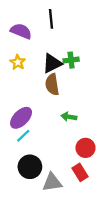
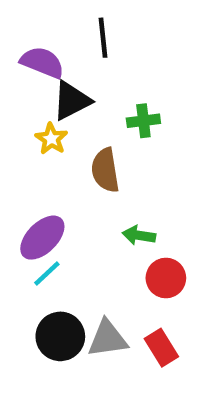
yellow star: (18, 62) -> (51, 139), moved
black triangle: (52, 63) -> (72, 101), moved
red circle: (86, 148) -> (166, 278), moved
gray triangle: (52, 182) -> (107, 339), moved

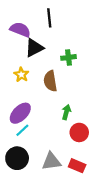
yellow star: (51, 139) -> (21, 75), moved
green arrow: (139, 235) -> (66, 112), turned 96
black circle: (60, 336) -> (17, 158), moved
red rectangle: (161, 348) -> (77, 166), turned -35

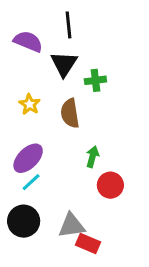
black triangle: (34, 48) -> (64, 64), moved, turned -30
red rectangle: (77, 166) -> (88, 244), moved

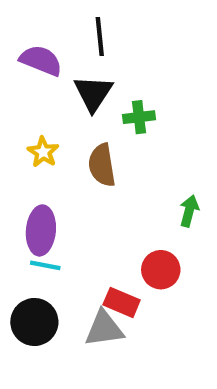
green arrow: (92, 157) -> (189, 211), moved
purple ellipse: (28, 158) -> (41, 230), turned -40
cyan line: (31, 182) -> (45, 265), turned 54
red rectangle: (88, 244) -> (122, 302), moved

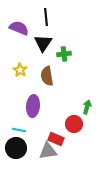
green arrow: (189, 211) -> (87, 107), moved
purple ellipse: (41, 230) -> (33, 106), moved
cyan line: (45, 265) -> (19, 130), moved

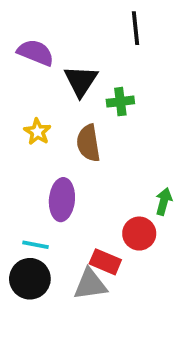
black line: (46, 17) -> (135, 28), moved

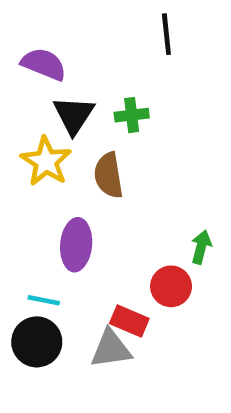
black triangle: (81, 81) -> (74, 115), moved
green cross: (120, 102) -> (132, 115), moved
yellow star: (37, 132) -> (46, 161), size x1.5

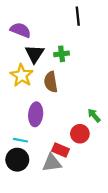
green arrow: (201, 247) -> (94, 115), turned -56

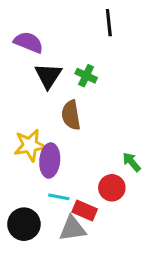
green cross: (62, 54) -> (86, 76), turned 32
yellow star: (22, 75) -> (30, 145), moved, turned 30
cyan line: (21, 140) -> (59, 197), moved

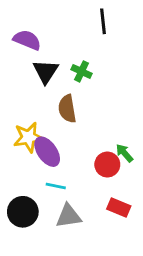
purple ellipse: (50, 161) -> (47, 152), turned -40
red circle: (112, 188) -> (107, 165), moved
red rectangle: (85, 211) -> (119, 207), moved

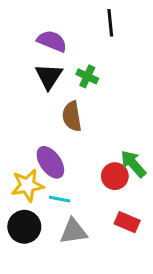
purple semicircle: (27, 40) -> (52, 41), moved
yellow star: (29, 137) -> (27, 185), moved
green arrow: (124, 153) -> (133, 164), size x1.4

